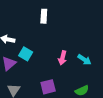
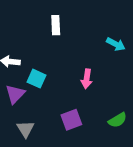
cyan arrow: (84, 60) -> (116, 44), moved

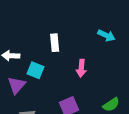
white rectangle: (56, 25) -> (55, 43), moved

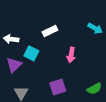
white rectangle: (55, 43) -> (50, 31), turned 64

